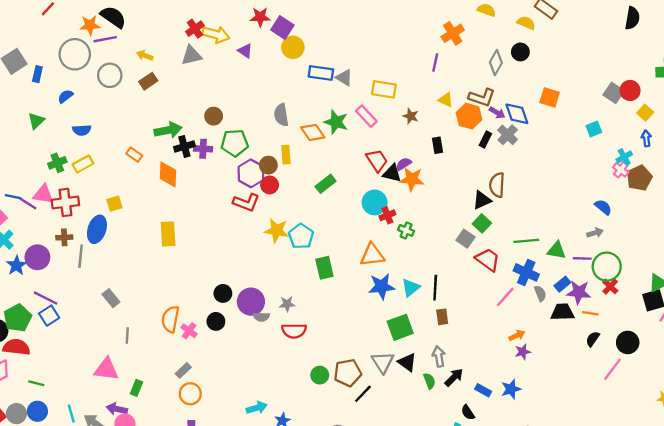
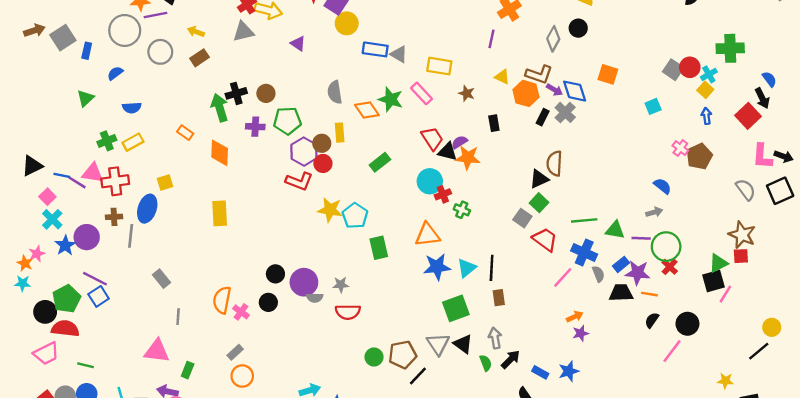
purple triangle: (245, 51) -> (298, 44), moved
green arrow: (168, 130) -> (220, 108), turned -96
black cross: (184, 146) -> (236, 93), moved
cyan cross: (624, 157) -> (709, 74), moved

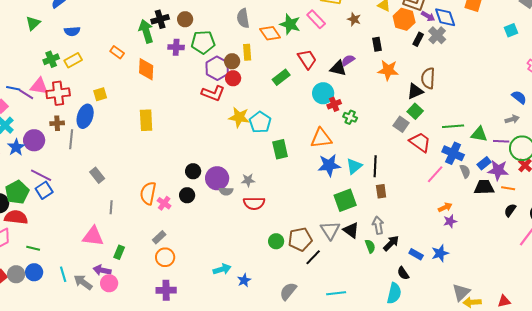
red trapezoid: (432, 139) -> (307, 59), moved
orange star: (468, 158) -> (388, 70), moved

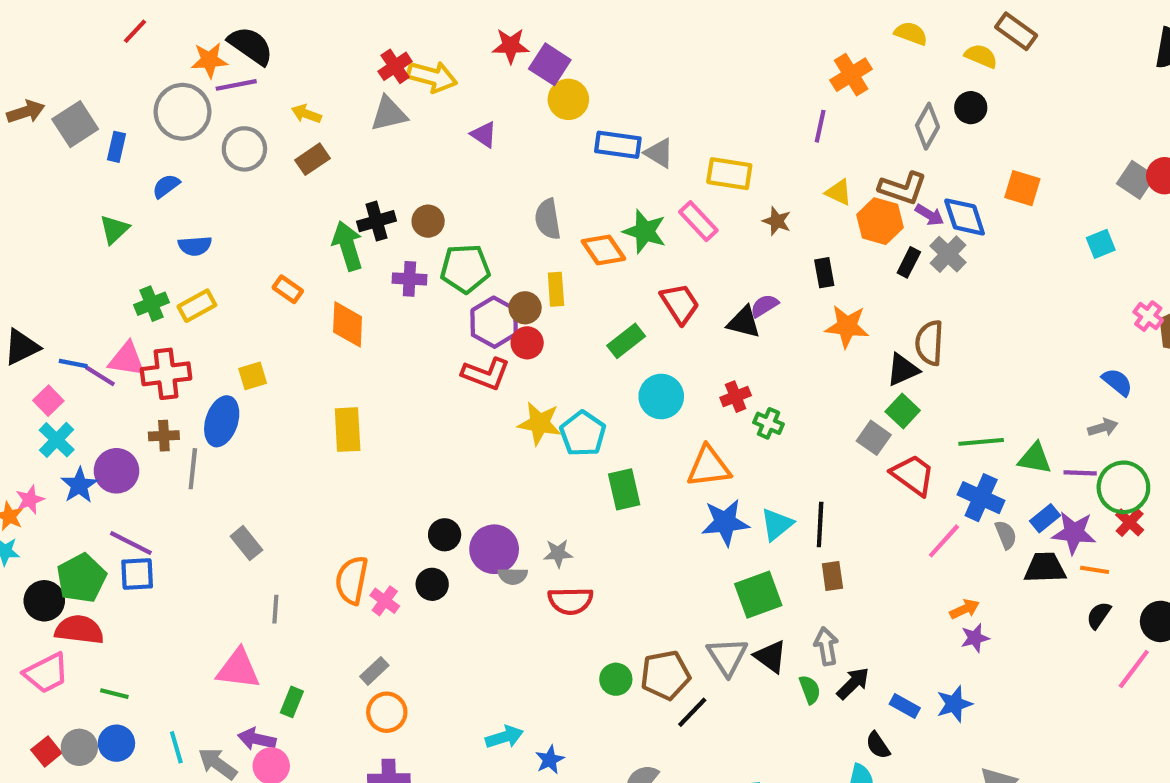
cyan circle: (323, 93) -> (661, 397), moved
blue square: (44, 190) -> (137, 574), turned 30

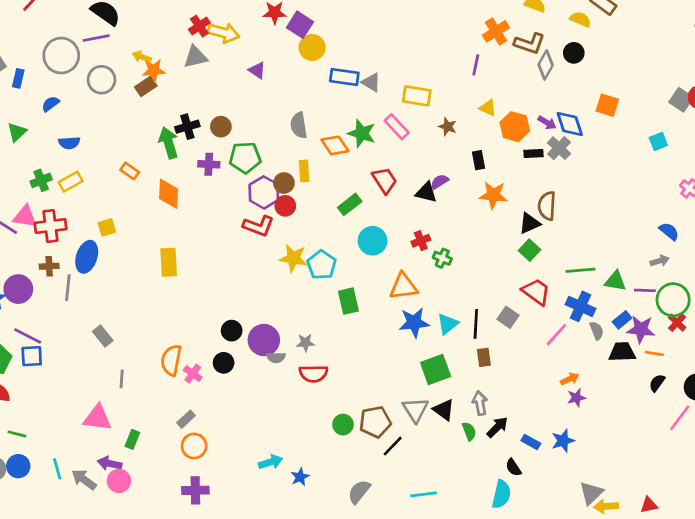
orange star: (209, 60) -> (154, 70), moved
brown L-shape: (903, 188) -> (530, 43), moved
black rectangle: (909, 262) -> (534, 153), turned 60
gray square: (874, 438) -> (508, 317), moved

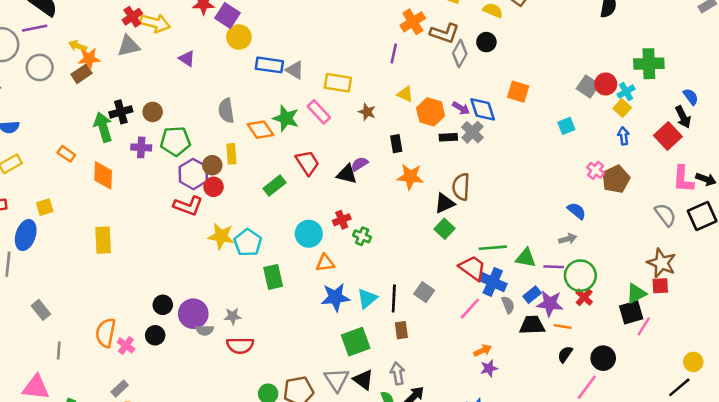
cyan circle: (373, 241) -> (309, 234), moved
orange triangle: (403, 286) -> (325, 263), size x0.7
red trapezoid: (536, 292) -> (472, 268), moved

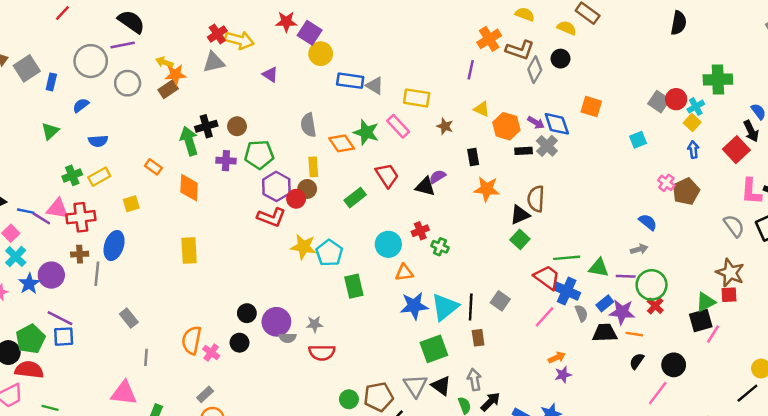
brown circle: (212, 165) -> (307, 189), moved
yellow square: (45, 207) -> (131, 204), moved
cyan triangle: (367, 298) -> (445, 307), size x1.4

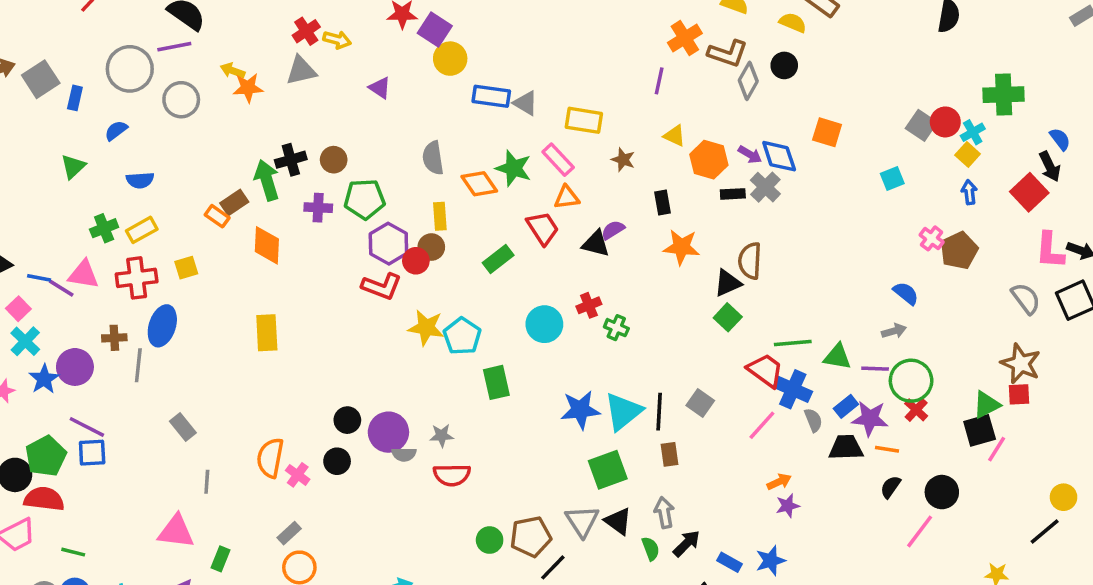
yellow arrow: (239, 40) -> (337, 40), size x0.7
brown rectangle: (168, 89) -> (234, 203), moved
red cross: (81, 217) -> (137, 278), moved
orange triangle: (404, 273) -> (567, 197), moved

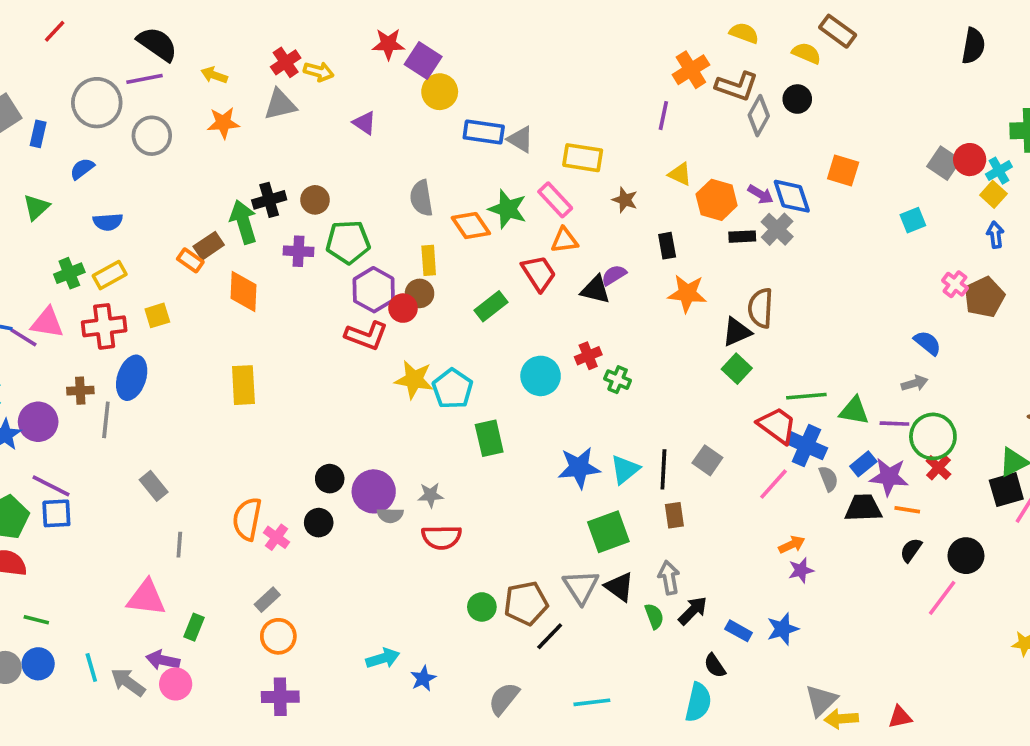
yellow arrow: (233, 71) -> (214, 75), moved
cyan triangle: (623, 412) -> (625, 469), size x0.7

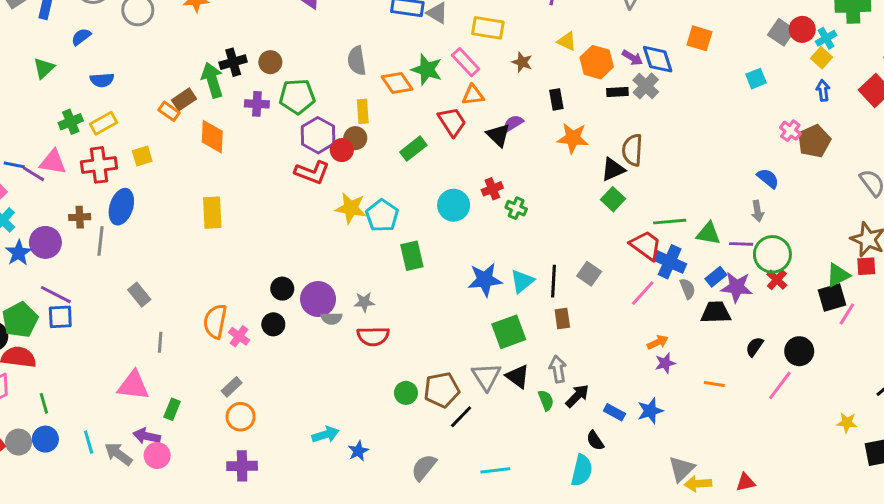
black triangle: (596, 290) -> (498, 135), turned 30
gray arrow: (915, 383) -> (758, 211), turned 96
orange line: (907, 510) -> (714, 384), moved
green line: (36, 620) -> (44, 403), turned 60

